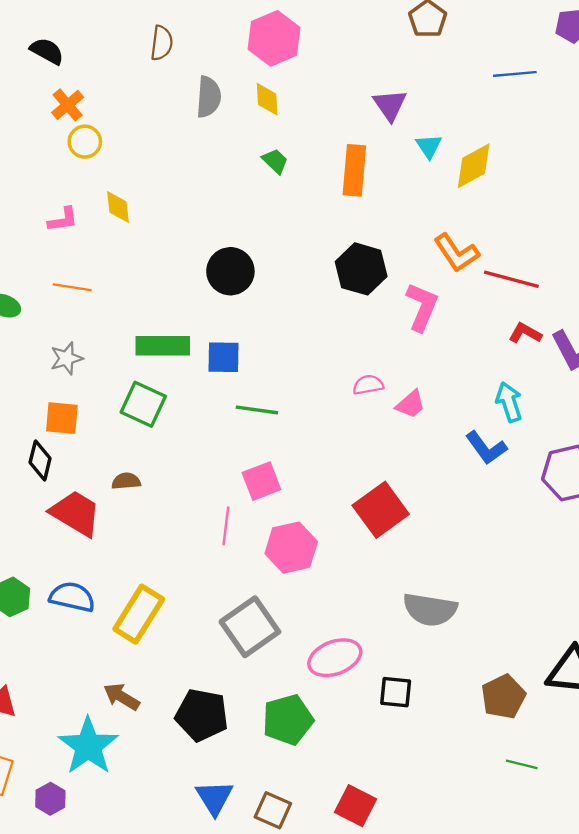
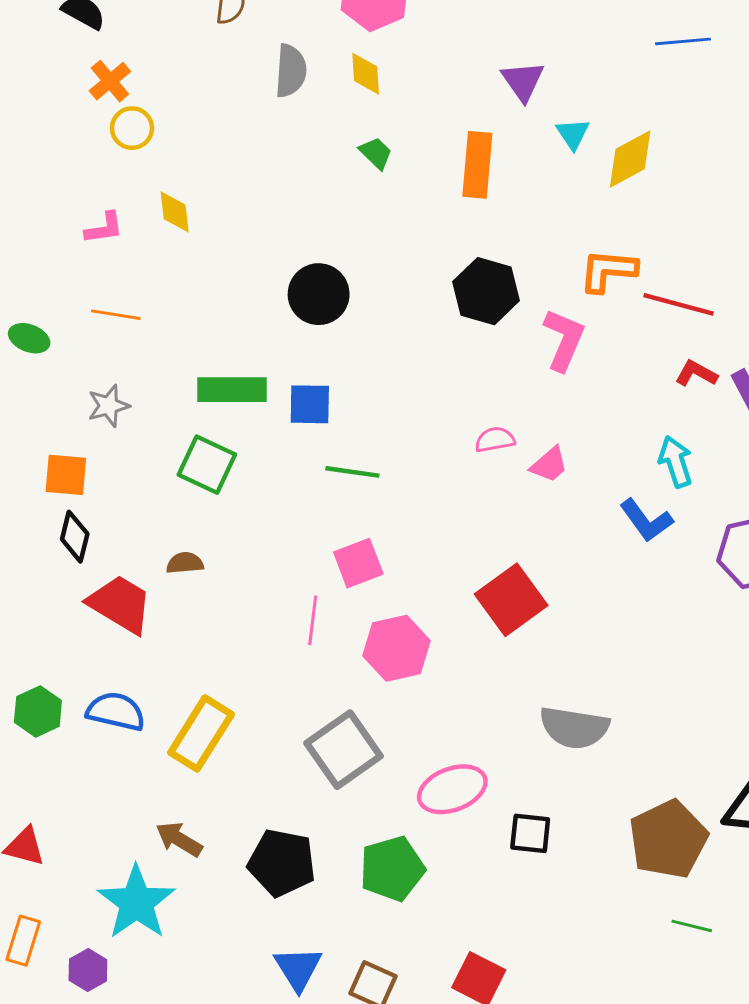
orange L-shape: (456, 253) -> (608, 271), turned 129
orange square: (62, 418) -> (66, 475), moved
brown pentagon: (503, 697) -> (668, 839), size x1.4

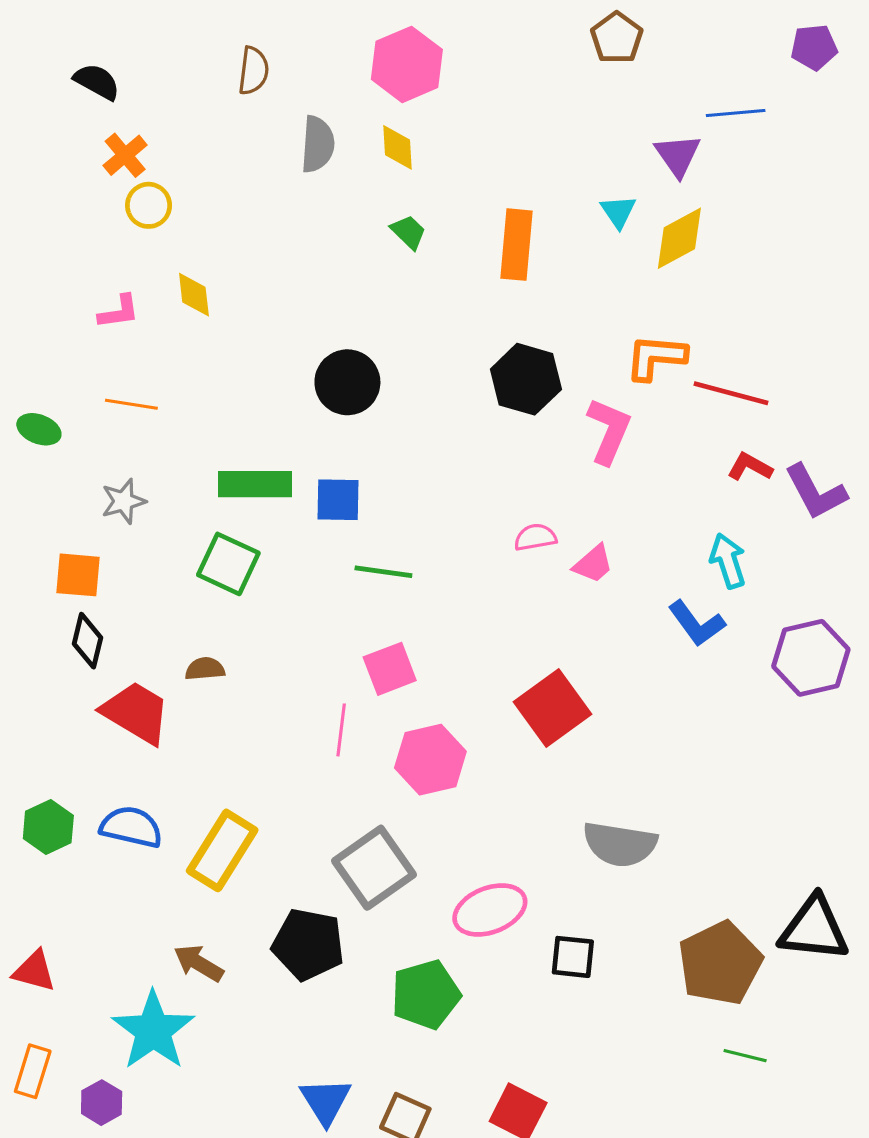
purple triangle: (523, 81) -> (678, 155), moved
black pentagon: (282, 863) -> (308, 944), moved

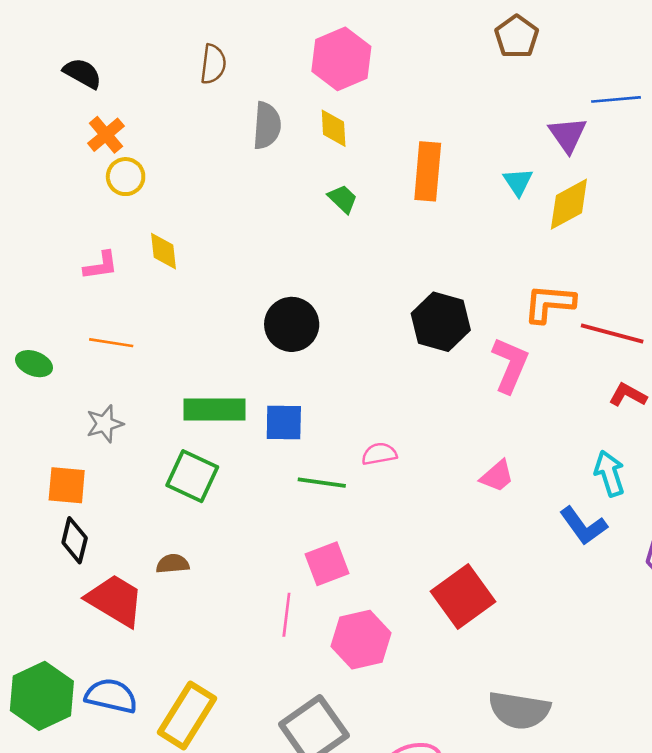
orange rectangle: (517, 245) -> (428, 171), moved
pink semicircle: (535, 537) -> (379, 454), moved
green hexagon: (48, 827) -> (42, 696), size x1.5

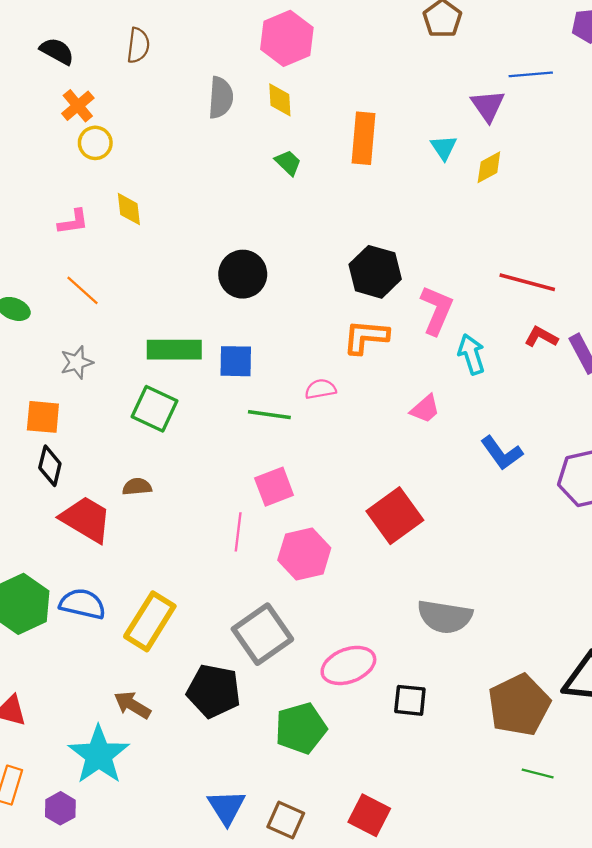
brown semicircle: (213, 64) -> (138, 45), moved
yellow diamond: (569, 204) -> (489, 167), size x0.7
orange L-shape: (549, 303) -> (366, 337), moved
orange line: (111, 343) -> (82, 290), turned 33
cyan arrow: (610, 474) -> (471, 354), moved

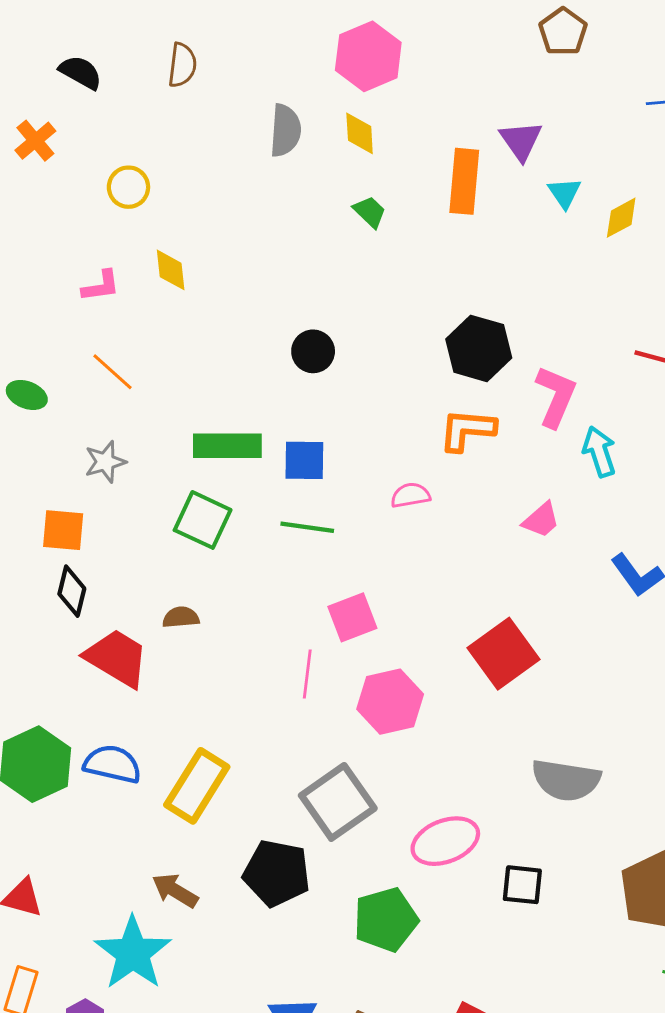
orange cross: (78, 106) -> (35, 141), moved
purple triangle: (488, 106) -> (521, 141), moved
black circle: (243, 274) -> (313, 351), size x0.7
green line: (269, 415) -> (307, 527), moved

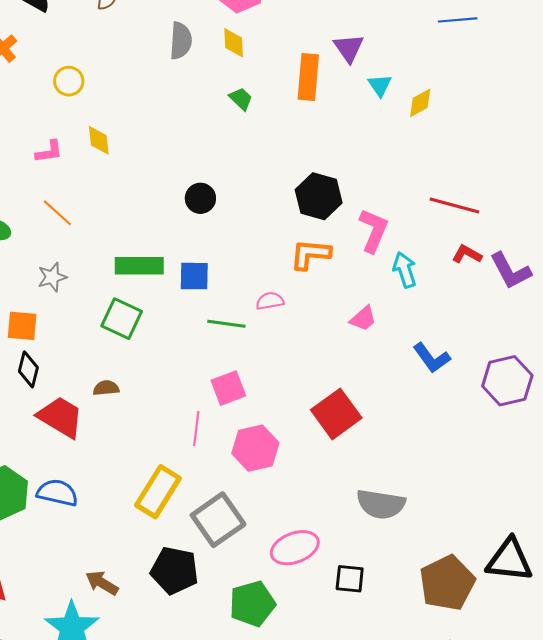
green line: (307, 527) -> (226, 324), moved
yellow rectangle: (197, 786) -> (158, 492), moved

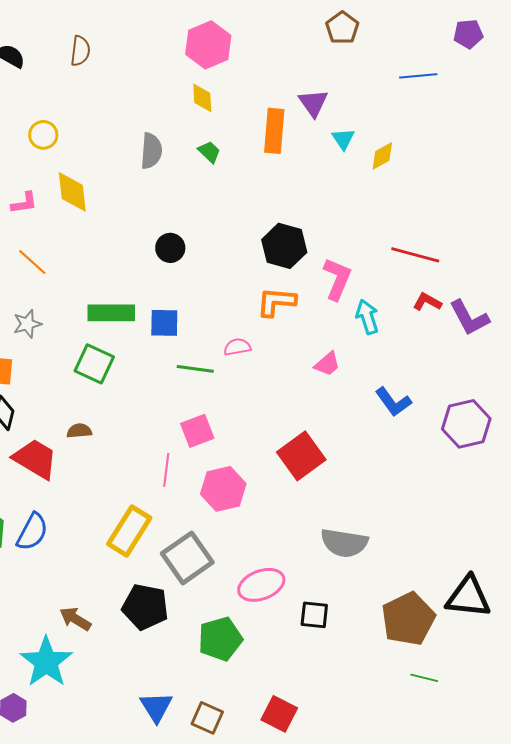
gray semicircle: (181, 41) -> (151, 151), moved
yellow diamond: (99, 140) -> (72, 192), size x1.4
blue semicircle: (57, 493) -> (32, 532), turned 105

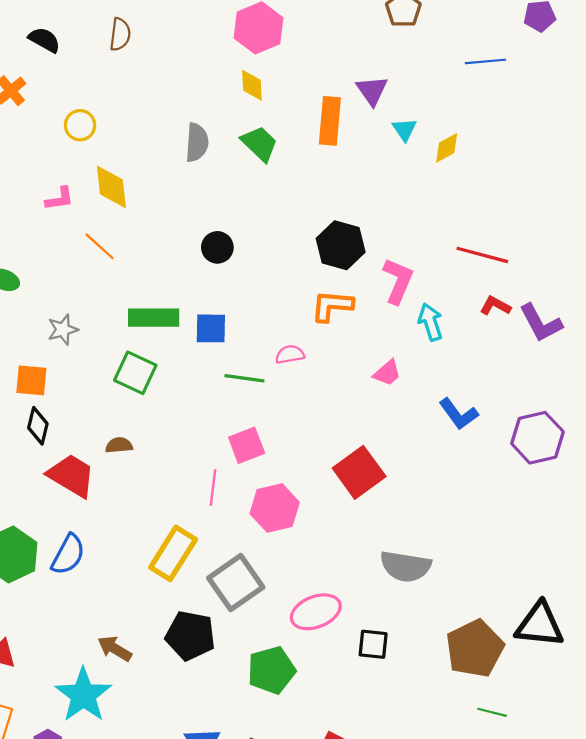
green trapezoid: (209, 152) -> (260, 144), size x1.5
orange line: (32, 262) -> (100, 246), moved

